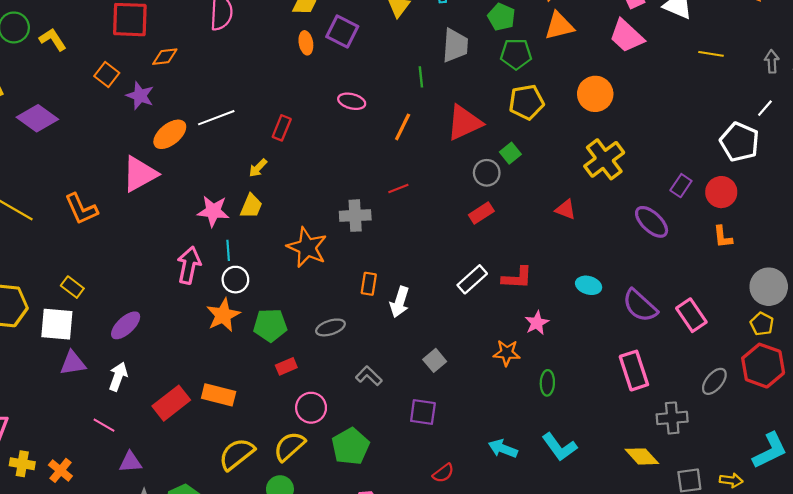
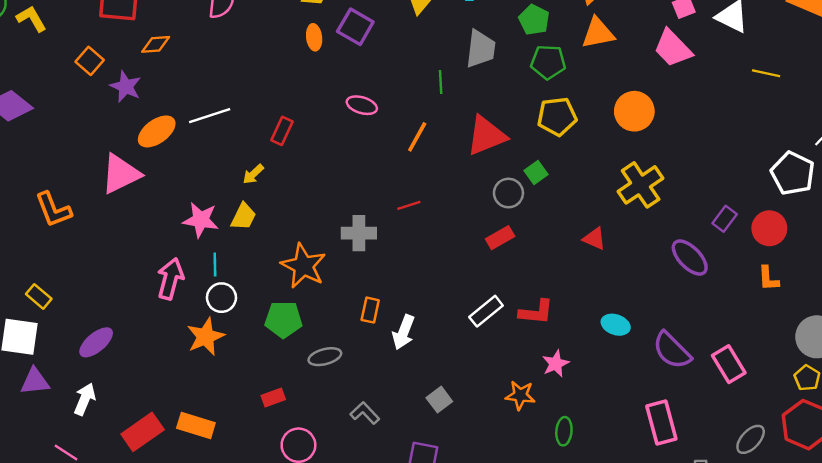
green pentagon: (270, 325) -> (284, 319), moved

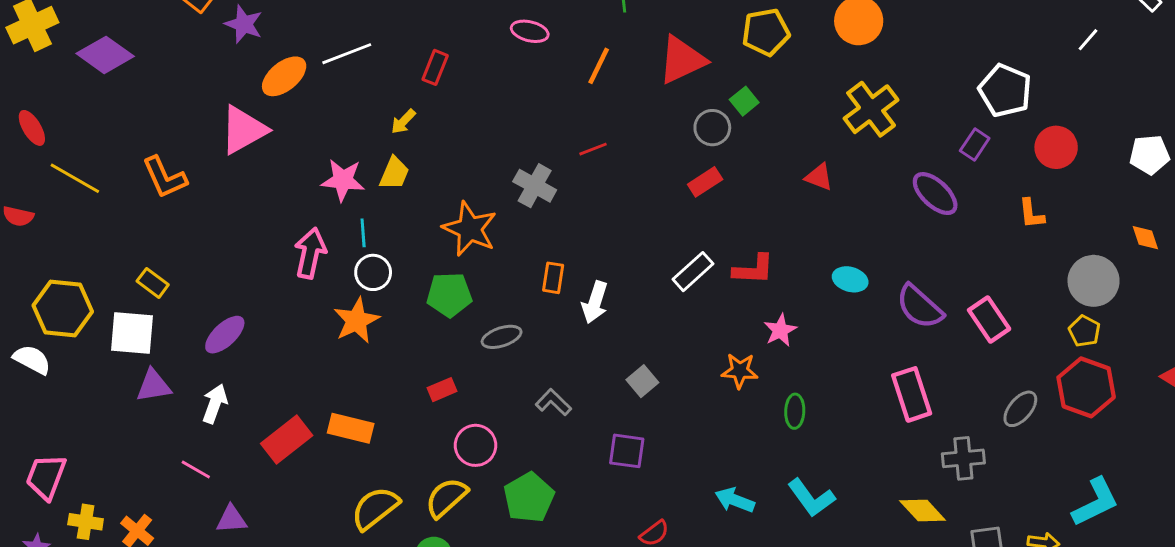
white pentagon: (793, 173) -> (1005, 91), moved
red circle: (769, 228) -> (1056, 147), moved
gray cross: (359, 233) -> (535, 186), turned 32

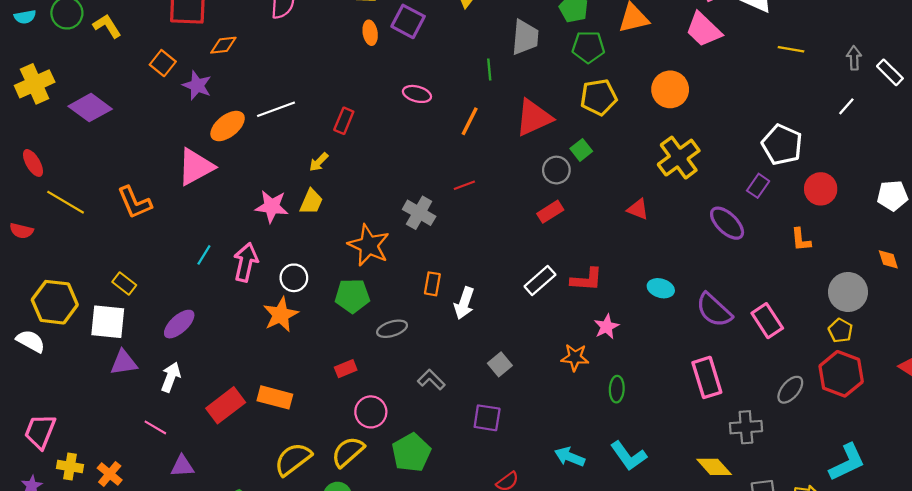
cyan line: (363, 233) -> (204, 255), moved, turned 35

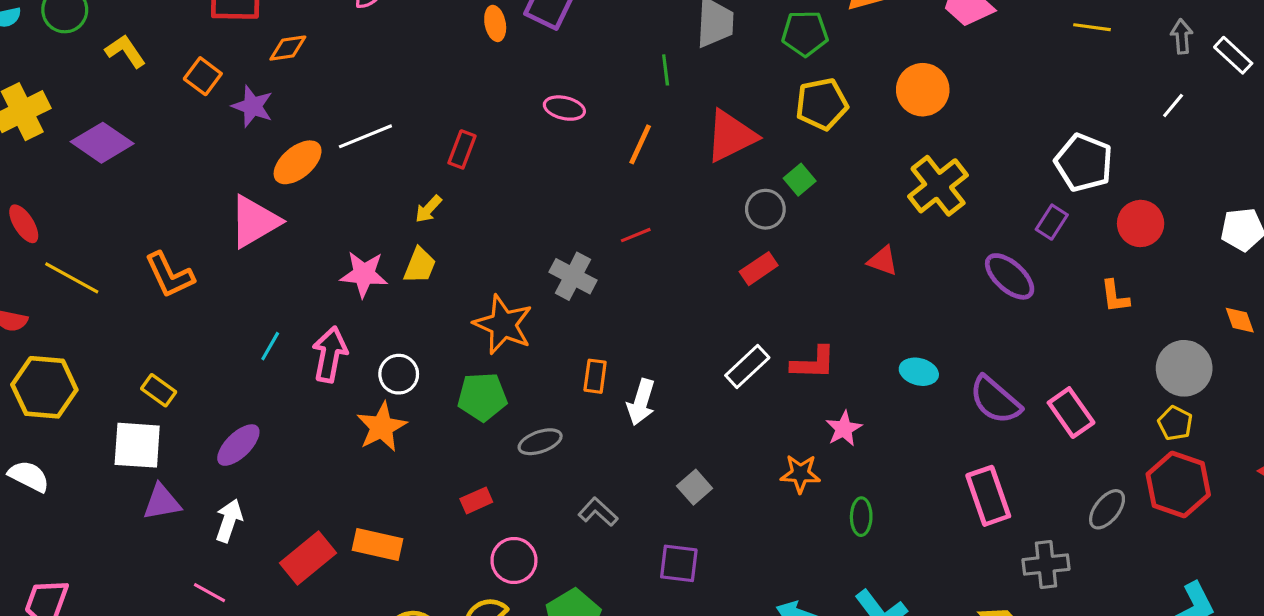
yellow L-shape: (107, 26) -> (125, 51), moved
yellow hexagon: (55, 302) -> (44, 387), moved

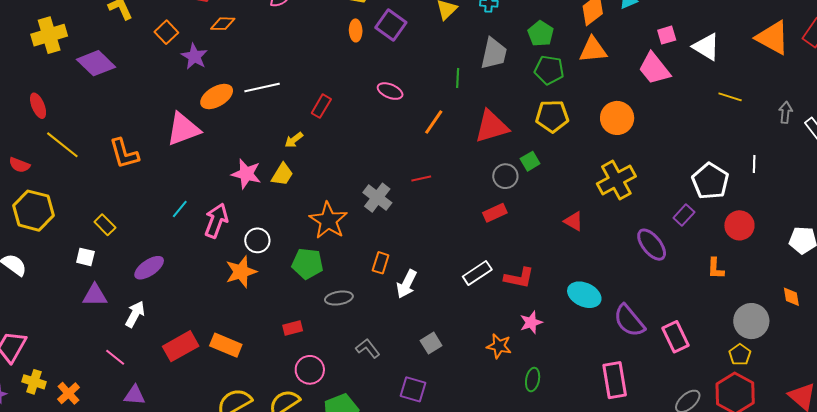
white line: (1173, 105) -> (754, 164), moved, turned -48
cyan ellipse: (919, 372) -> (584, 295), size x1.4
white square: (137, 445) -> (85, 257), size x0.6

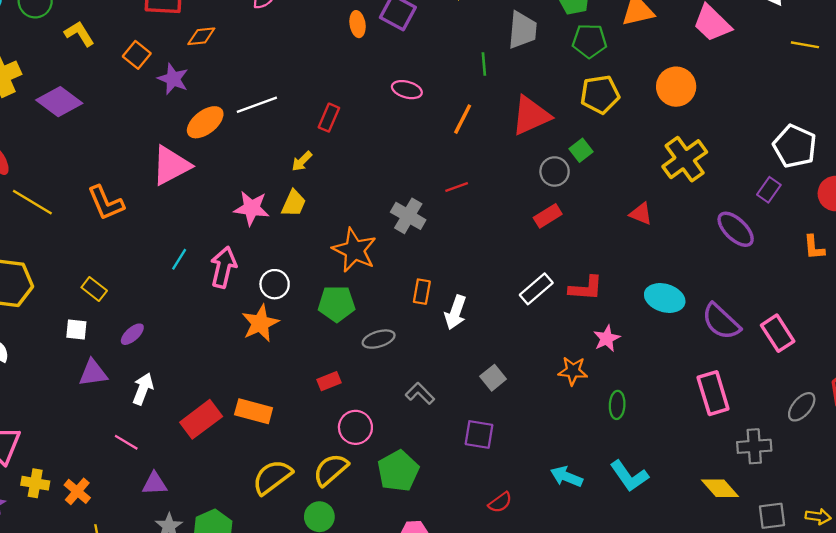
purple ellipse: (149, 268) -> (132, 334), moved, size x0.7

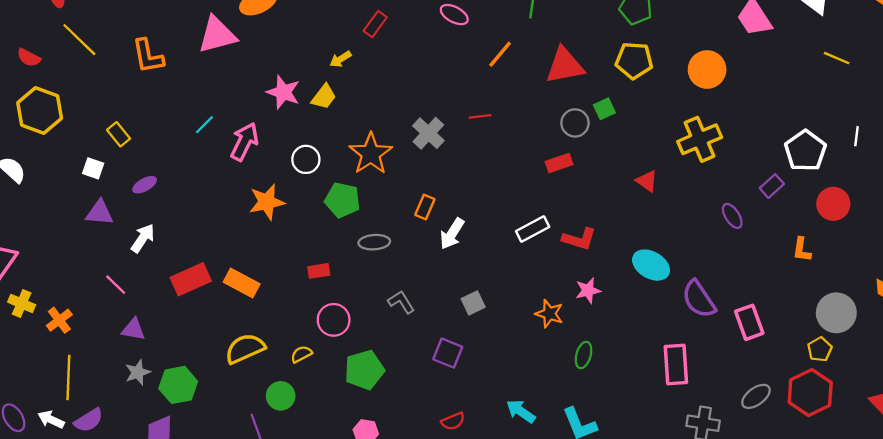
purple ellipse: (736, 229) -> (732, 216), size x0.7
white circle: (275, 284) -> (306, 159), moved
yellow semicircle: (331, 470) -> (301, 354), size x0.6

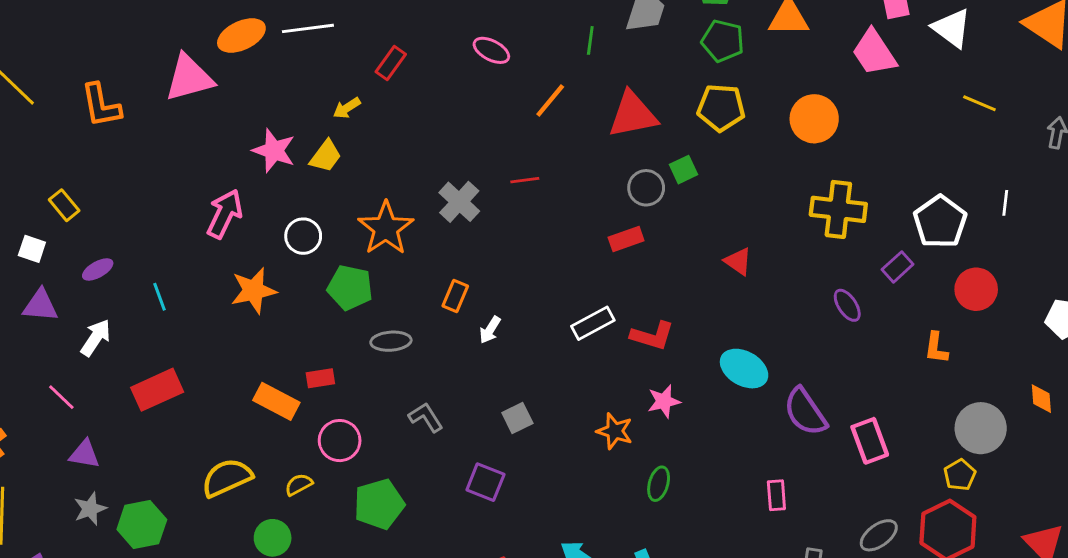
cyan line: (204, 125) -> (160, 297), moved, turned -65
yellow cross: (700, 139) -> (838, 209), moved, turned 30
white arrow: (452, 234) -> (490, 330), size x0.7
orange rectangle: (242, 283) -> (276, 401), moved
pink rectangle: (676, 365) -> (776, 495), size x0.6

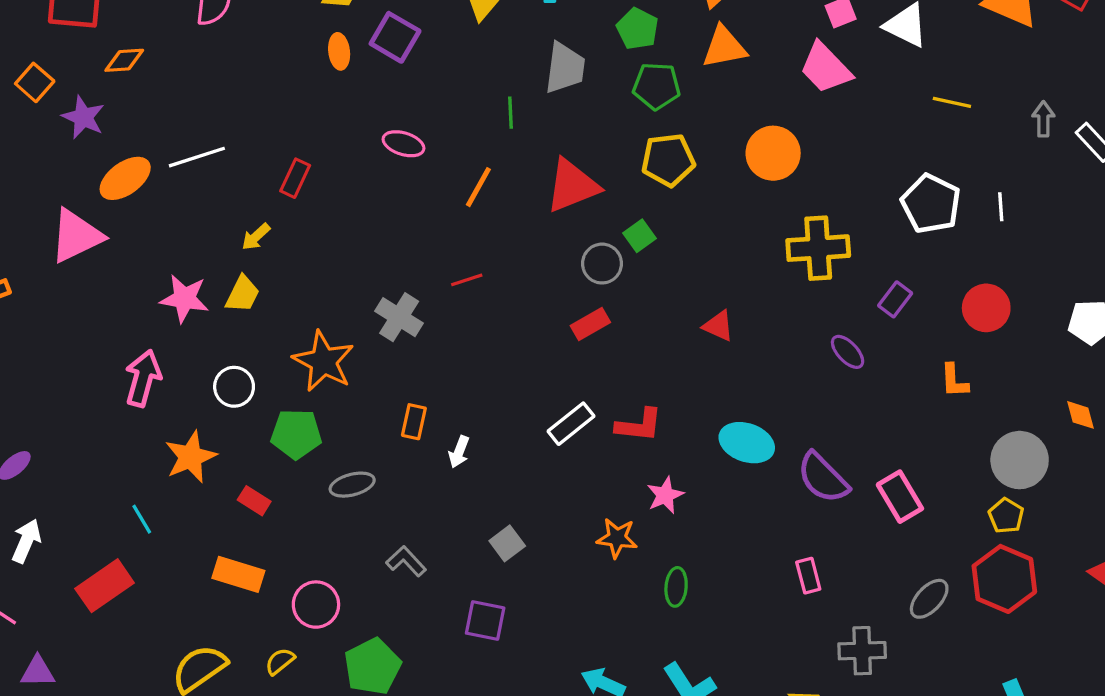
white pentagon: (940, 222) -> (931, 204), moved
cyan line: (160, 297) -> (142, 519), moved
red rectangle: (320, 378) -> (254, 501), moved, turned 52

